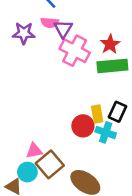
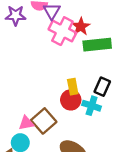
red star: (110, 44) -> (81, 27), moved
yellow rectangle: (97, 114) -> (73, 87), moved
brown square: (50, 164) -> (44, 121), moved

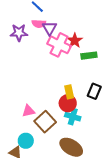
green rectangle: (97, 45) -> (89, 56), size x0.7
cyan cross: (92, 106) -> (73, 117), moved
pink triangle: (26, 123) -> (28, 111), moved

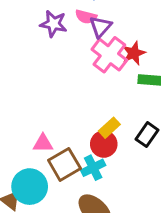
yellow rectangle: (69, 92) -> (109, 128), turned 48
cyan cross: (73, 117) -> (93, 168), moved, turned 35
cyan circle: (26, 141) -> (30, 187), size x1.5

